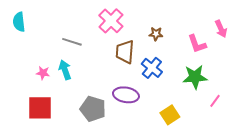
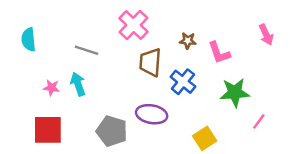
cyan semicircle: (19, 22) -> (29, 39), moved
pink L-shape: (197, 44) -> (219, 53), moved

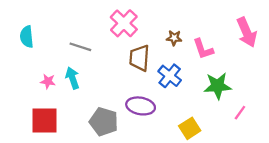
pink arrow: (266, 35) -> (247, 32), size x1.5

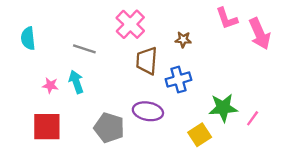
pink L-shape: (203, 49) -> (227, 18), moved
blue cross: (170, 76) -> (178, 80), turned 35
green star: (218, 86) -> (223, 108), moved

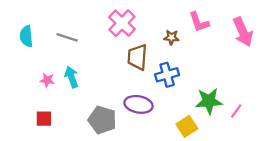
pink L-shape: (227, 18) -> (199, 22), moved
gray line: (84, 49) -> (67, 37), moved
red square: (47, 127) -> (44, 119), size x0.6

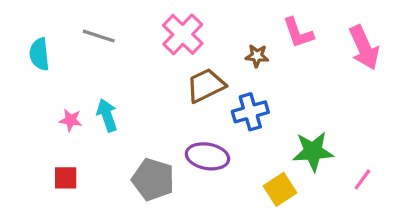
gray line: (67, 37) -> (99, 36), moved
brown trapezoid: (137, 57) -> (206, 85), turned 60
pink line: (236, 111) -> (362, 179), moved

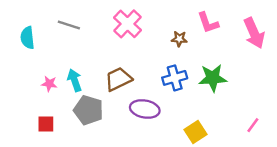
brown trapezoid: (206, 85) -> (118, 79), moved
green star: (313, 151) -> (213, 78), moved
gray pentagon: (153, 179) -> (88, 110), moved

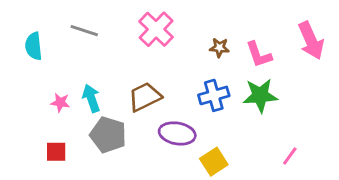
pink L-shape: (208, 23) -> (259, 55), moved
pink line: (253, 125) -> (290, 156), moved
yellow square: (195, 132) -> (214, 162), moved

